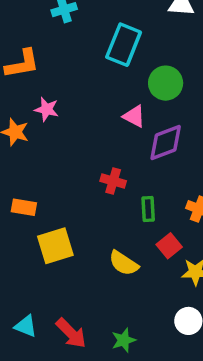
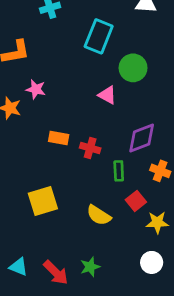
purple diamond: (166, 143) -> (142, 138), moved
orange rectangle: (24, 207) -> (59, 138), moved
green star: (124, 340) -> (90, 267), moved

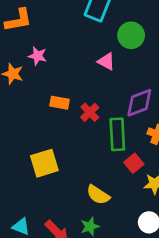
red cross: (90, 148) -> (90, 112), turned 30
green rectangle: (119, 171) -> (117, 134), size x1.6
yellow semicircle: (99, 215) -> (98, 195), moved

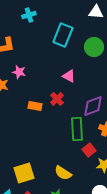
green circle: (131, 35) -> (94, 47), moved
red cross: (90, 112) -> (57, 99), moved
yellow square: (44, 163) -> (24, 173), moved

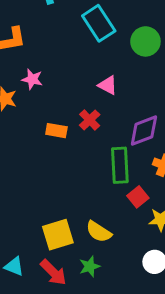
cyan rectangle: (63, 35) -> (99, 23), turned -55
yellow square: (24, 173) -> (58, 235), moved

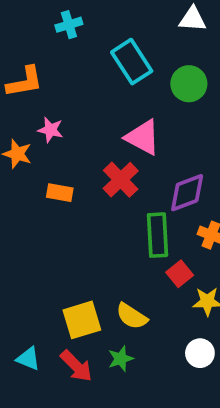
pink triangle: (108, 85) -> (143, 137), size x1.5
red cross: (90, 120) -> (121, 180), size x1.4
orange rectangle: (56, 131) -> (60, 193), moved

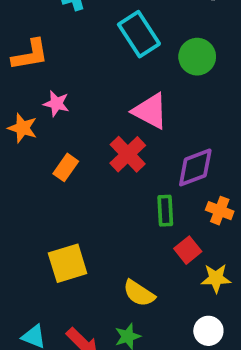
orange rectangle: (60, 193) -> (66, 167), turned -65
green rectangle: (158, 235) -> (165, 211), size x0.7
yellow square: (82, 320) -> (68, 263), moved

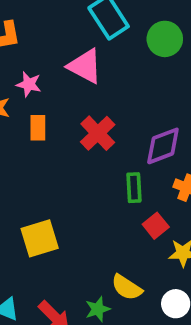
pink triangle: (150, 111) -> (85, 66), moved
orange rectangle: (66, 167) -> (38, 128), moved, turned -35
yellow semicircle: (139, 293) -> (127, 287), moved

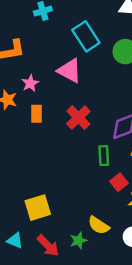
pink star: (29, 84) -> (30, 83), turned 30
yellow square: (40, 238) -> (38, 208), moved

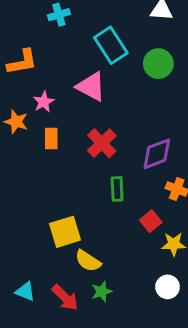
green rectangle: (104, 156) -> (117, 189), moved
yellow square: (38, 208) -> (65, 232), moved
yellow semicircle: (99, 225) -> (88, 261), moved

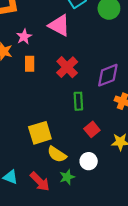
red square: (151, 221) -> (92, 129), moved
white circle: (168, 287) -> (89, 161), moved

